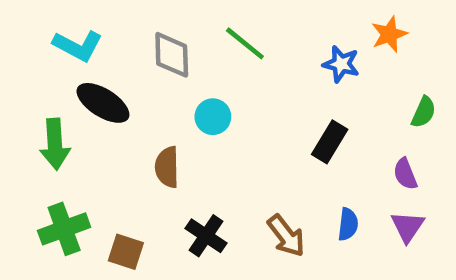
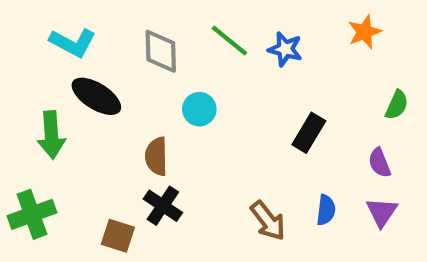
blue star: (341, 64) -> (285, 49), moved
green cross: (64, 229) -> (32, 214), moved
black cross: (206, 236) -> (163, 206), moved

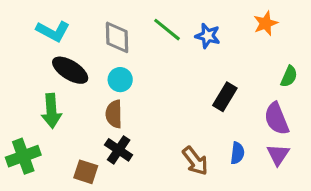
cyan circle: (199, 109) -> (120, 80), moved
green arrow: (51, 135) -> (51, 111), moved
purple semicircle: (380, 163) -> (276, 119), size x1.5

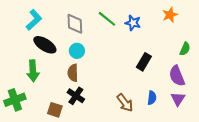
cyan L-shape: (53, 31) -> (34, 20), turned -70

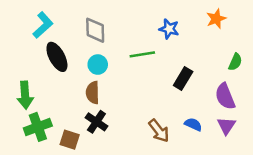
green line: (107, 19) -> (142, 54), moved, turned -48
black ellipse: (45, 45) -> (57, 57), turned 30
green arrow: (33, 71) -> (25, 95), moved
blue semicircle: (152, 98) -> (193, 124), turned -72
green cross: (15, 100) -> (38, 127), moved

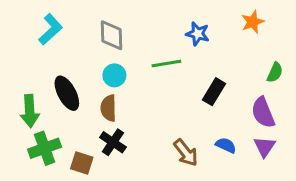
black ellipse: (57, 57) -> (67, 93), moved

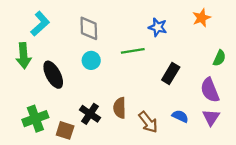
brown semicircle: (108, 108) -> (120, 108), moved
green arrow: (30, 111) -> (24, 56), moved

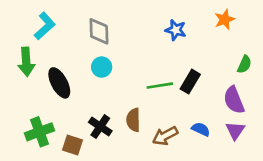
green line: (133, 51) -> (160, 86), moved
brown arrow: (148, 122) -> (165, 136), turned 100

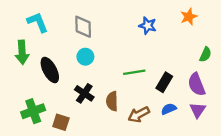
cyan L-shape: (45, 26) -> (38, 22), turned -70
black rectangle: (190, 82) -> (164, 82), moved
black cross: (100, 127) -> (84, 93), moved
blue semicircle: (201, 129) -> (169, 109), turned -48

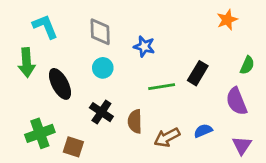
blue star: (148, 26) -> (144, 46), moved
black rectangle: (164, 82) -> (198, 73), moved
purple triangle: (198, 110) -> (242, 145), moved

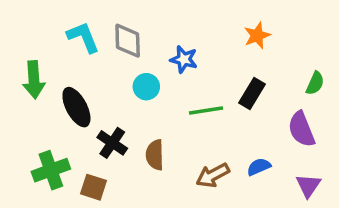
orange star: (227, 20) -> (257, 36), moved
cyan L-shape: (45, 26) -> (83, 37), moved
cyan circle: (103, 68) -> (146, 87), moved
black cross: (101, 112) -> (112, 143), moved
brown semicircle: (135, 121) -> (155, 155), moved

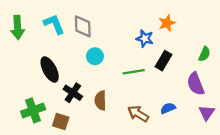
blue star: (184, 59) -> (145, 39), moved
green arrow: (34, 80) -> (18, 27), moved
brown arrow: (213, 175) -> (138, 114), turned 60
purple triangle: (308, 185) -> (207, 113), moved

